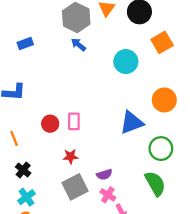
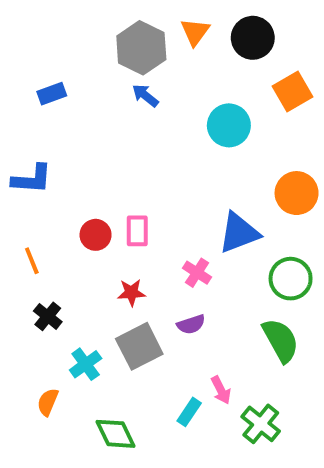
pink cross: (108, 195) -> (197, 273), moved
cyan cross: (26, 197) -> (86, 364), moved

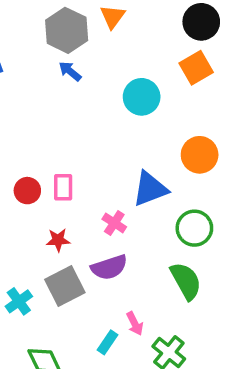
black circle: (253, 38) -> (201, 22), moved
purple semicircle: (191, 324) -> (109, 267), size x1.5

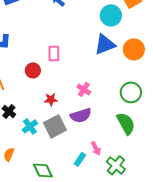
cyan circle: (142, 97) -> (111, 15), moved
pink rectangle: (63, 187) -> (54, 53), moved
blue triangle: (150, 189) -> (105, 44), moved
cyan cross: (19, 301) -> (30, 126), moved

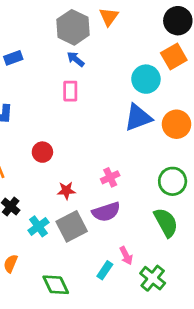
pink rectangle: (54, 53) -> (70, 91), moved
pink cross: (84, 89) -> (110, 177), turned 32

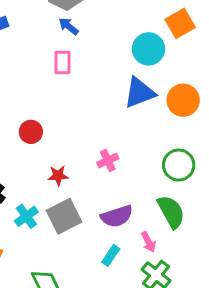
purple semicircle: (106, 212) -> (117, 216), moved
pink arrow: (126, 256) -> (148, 242), moved
cyan rectangle: (105, 270) -> (111, 255), moved

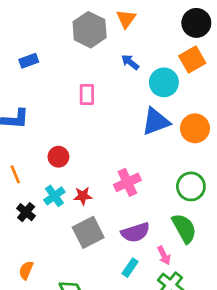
blue arrow: (69, 26) -> (130, 62), moved
pink cross: (108, 160) -> (127, 182), size x1.4
cyan cross: (26, 216) -> (54, 196), moved

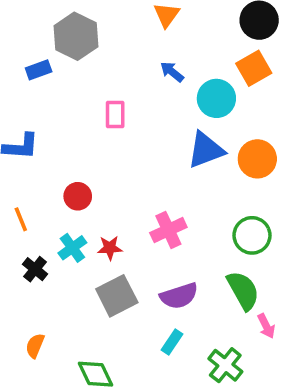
gray hexagon: (90, 30) -> (76, 36), moved
pink arrow: (164, 255) -> (266, 326), moved

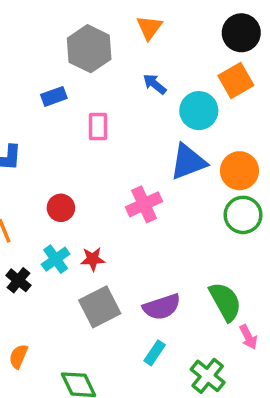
gray hexagon: (76, 36) -> (89, 49), moved
blue rectangle: (39, 70) -> (54, 96), moved
pink cross: (168, 230) -> (144, 204), moved
green circle: (252, 235) -> (243, 215), moved

